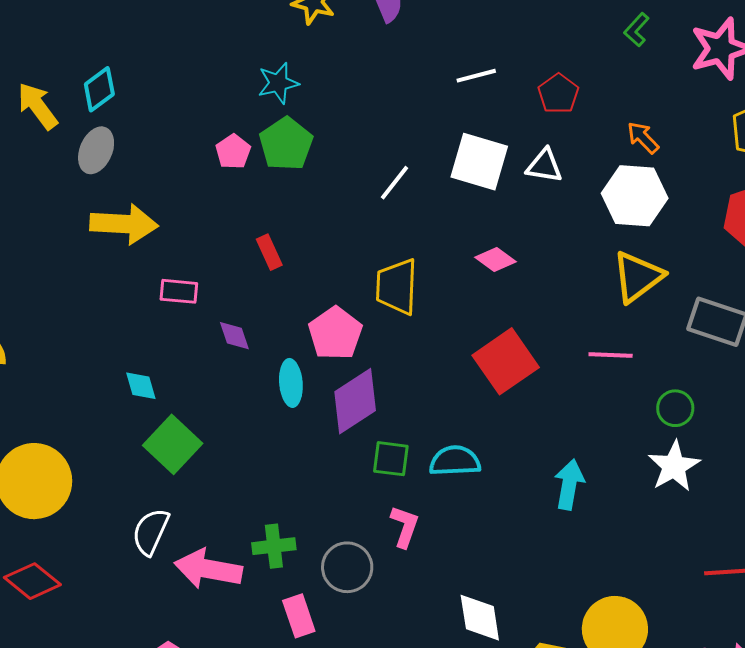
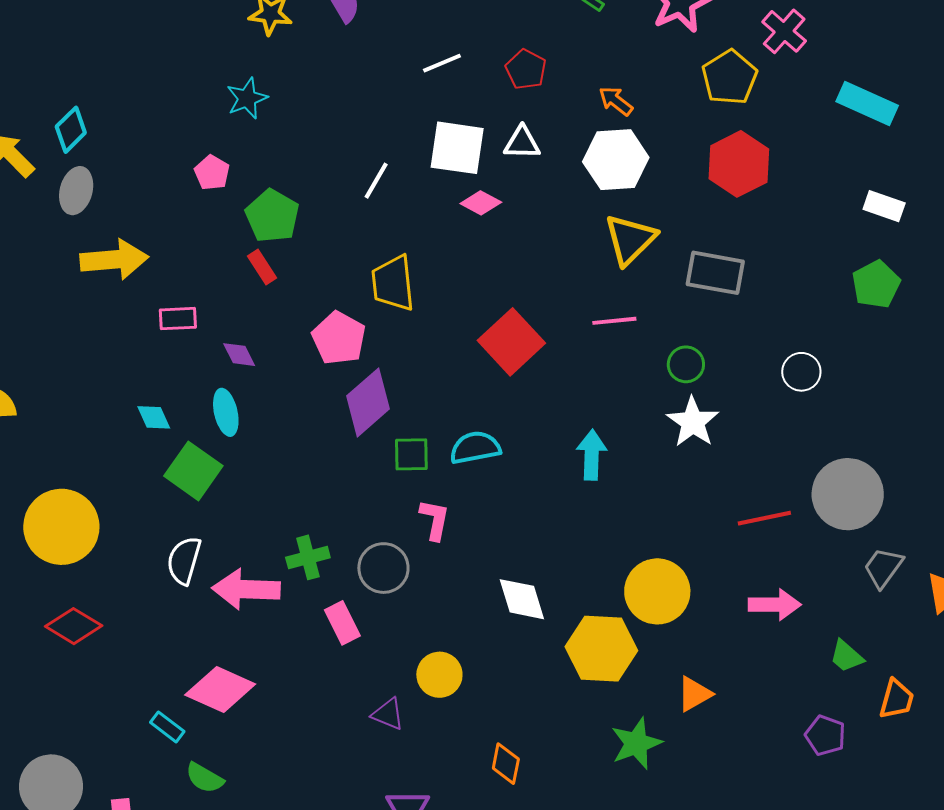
green pentagon: (286, 144) -> (272, 216), moved
pink diamond: (495, 259) -> (481, 203), moved
cyan ellipse: (291, 383) -> (226, 412), moved

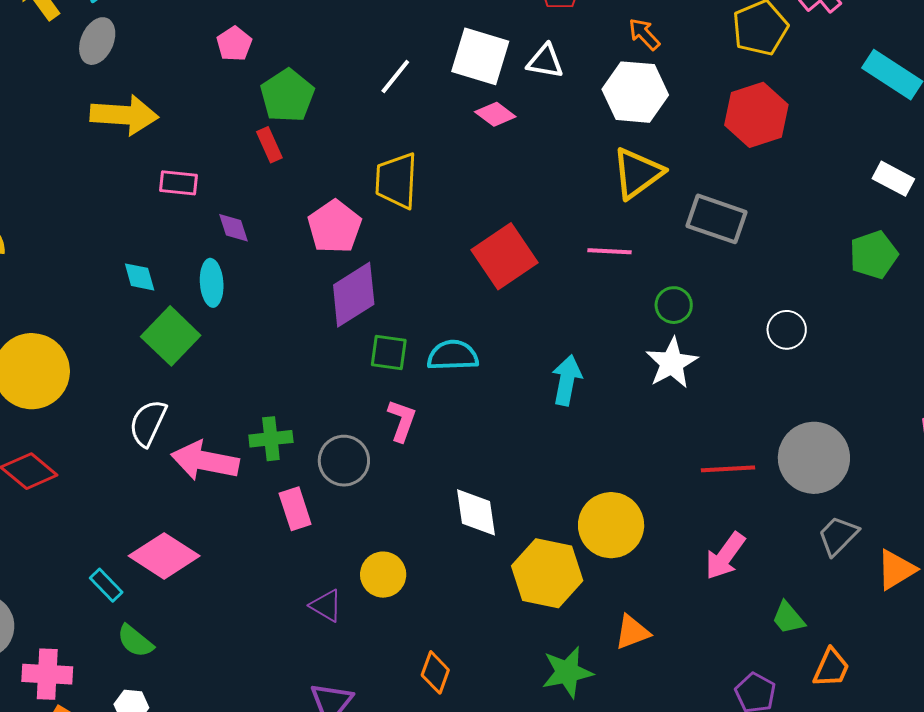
pink arrow: (775, 605) -> (725, 556), turned 117

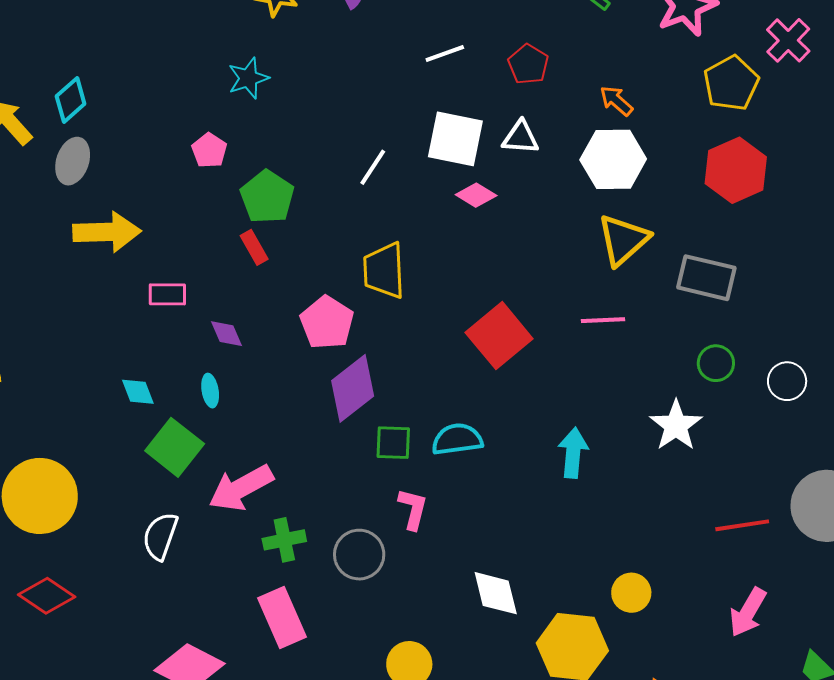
cyan ellipse: (212, 283) -> (210, 391), size x0.7
green circle: (674, 305) -> (716, 363), moved
pink arrow: (205, 461) -> (241, 488), moved, turned -34
pink rectangle: (295, 509) -> (282, 618), moved, size x1.4
yellow circle: (611, 525) -> (631, 593), size x0.6

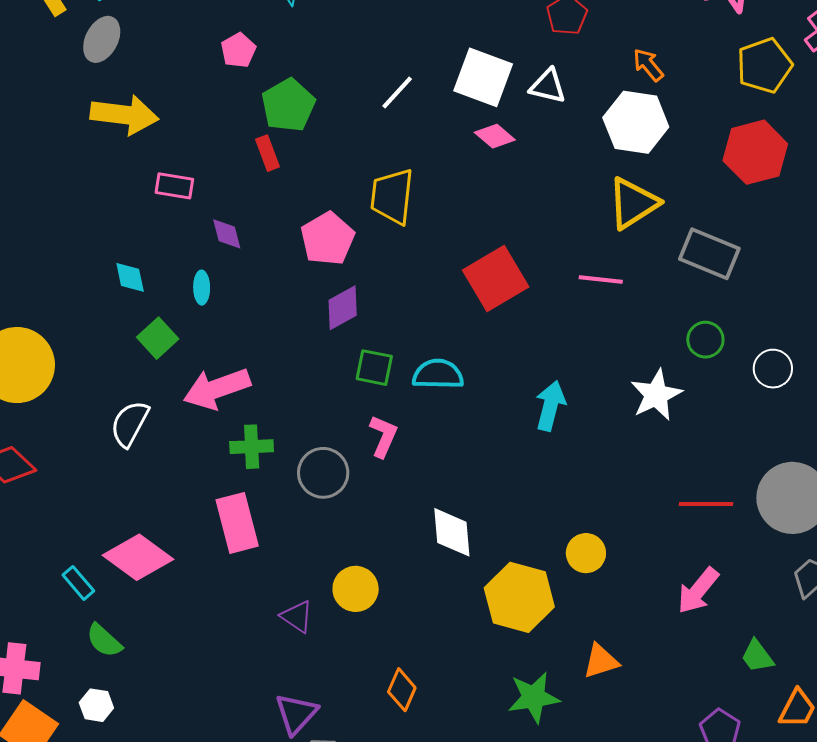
purple diamond: (353, 388) -> (343, 308), size x0.7
green square: (175, 447) -> (158, 338), size x0.7

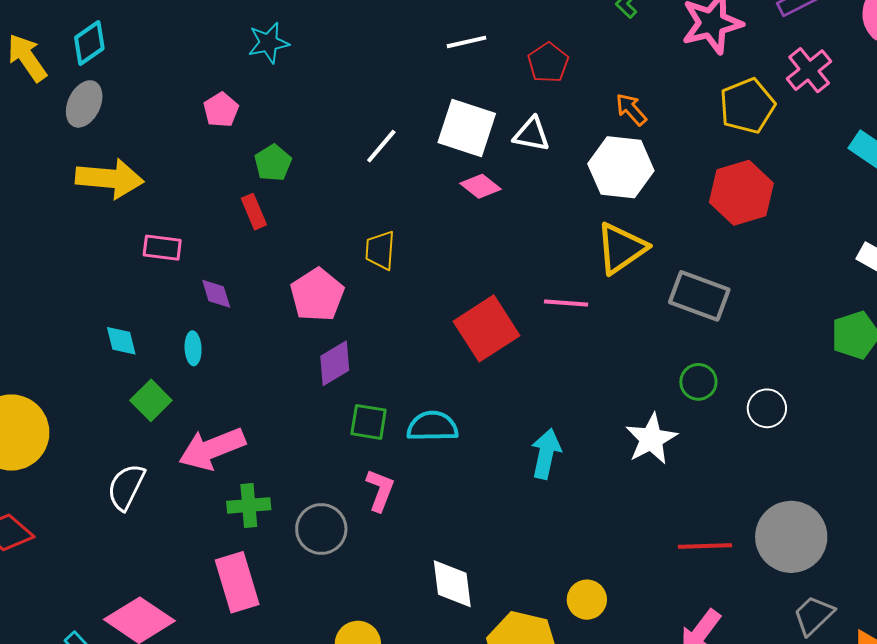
green pentagon: (288, 105) -> (273, 163), size x0.7
yellow trapezoid: (392, 196) -> (380, 250), size x0.7
pink line: (601, 279) -> (566, 303), moved

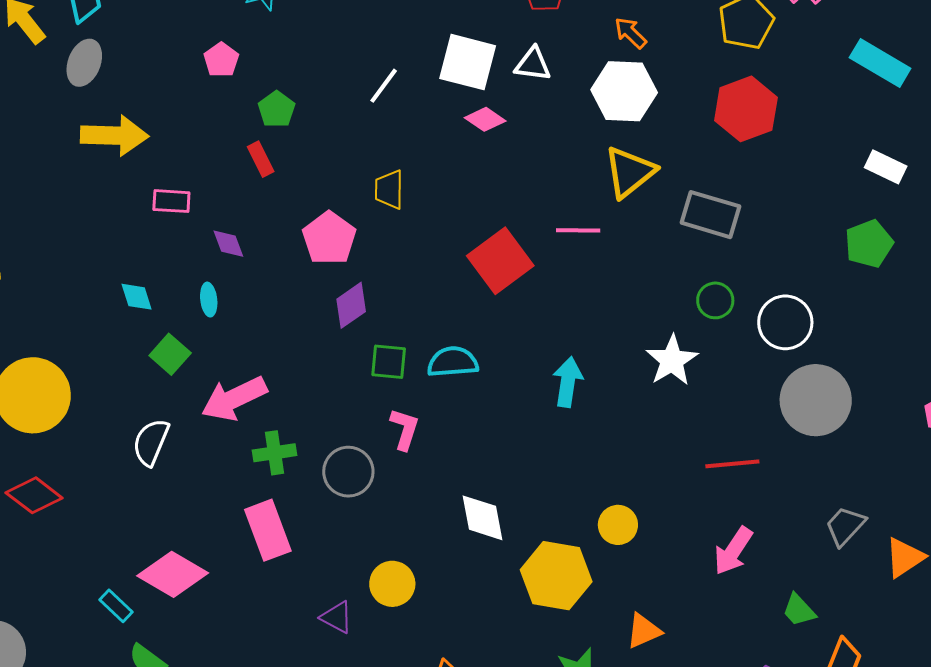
white circle: (767, 408) -> (785, 322), size x1.4
gray circle: (791, 537) -> (816, 400), moved

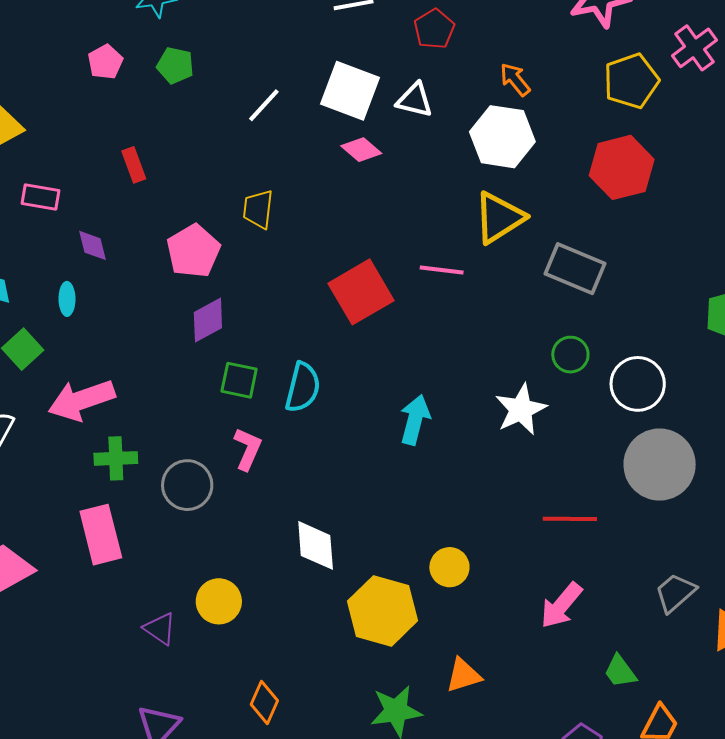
green pentagon: (277, 109) -> (175, 65), moved, turned -30
cyan semicircle: (453, 362) -> (303, 387), turned 102

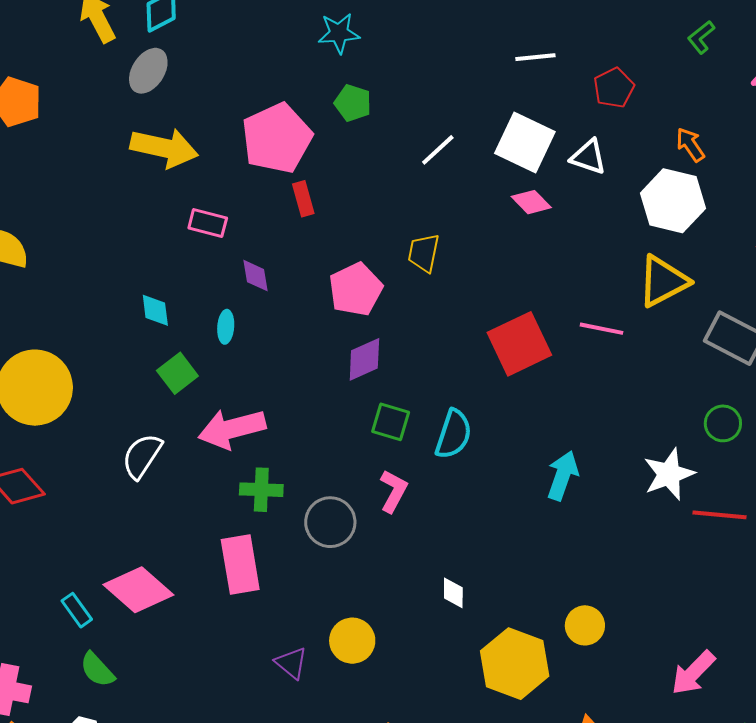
pink pentagon: (105, 62) -> (277, 138), moved, size x2.0
red line: (570, 519) -> (720, 515), moved
white diamond: (316, 545) -> (453, 593), size x0.6

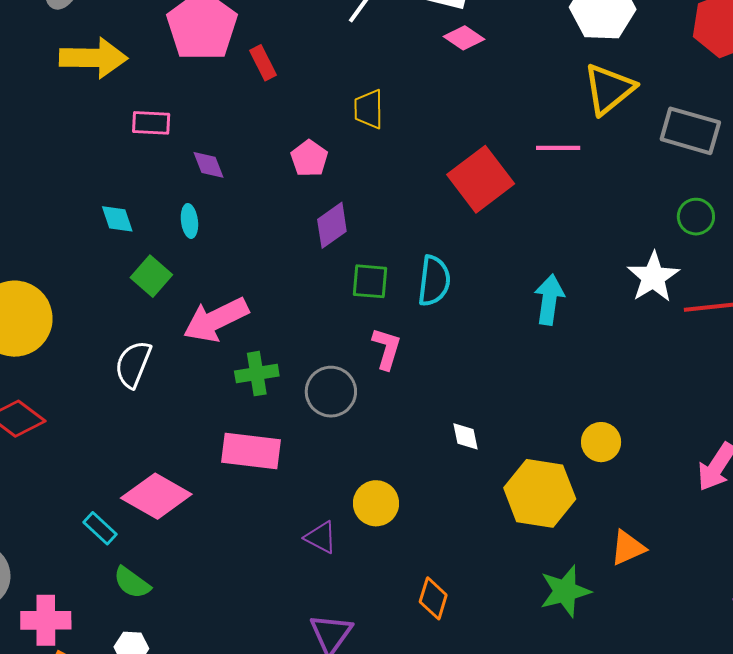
red rectangle: (303, 199) -> (263, 63), moved
pink pentagon: (356, 289) -> (309, 158), size x0.7
pink rectangle: (240, 564) -> (251, 451), turned -62

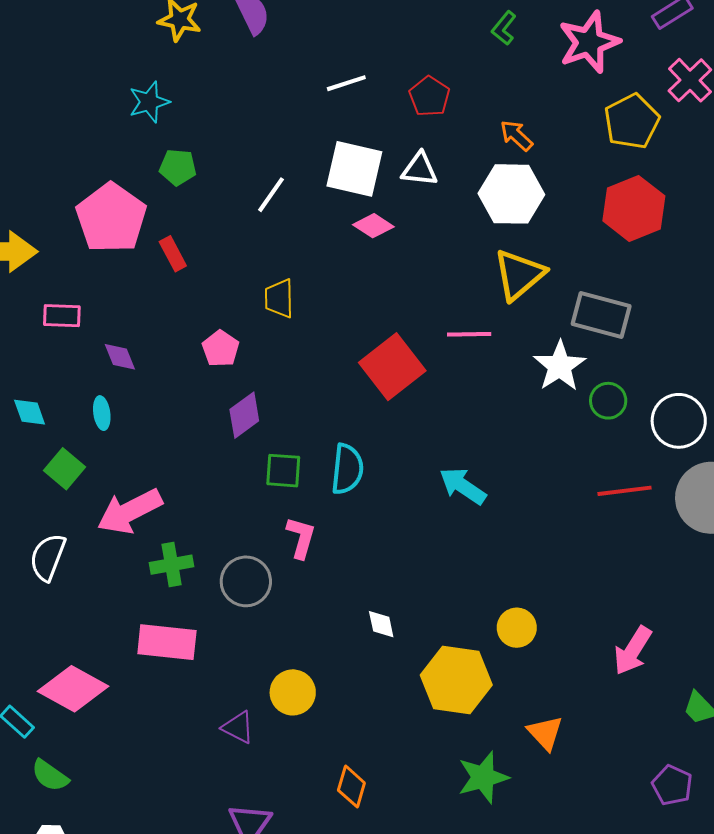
white star: (653, 277) -> (560, 366), moved
cyan arrow: (549, 300) -> (463, 486), turned -63
orange triangle: (628, 548) -> (545, 733), turned -48

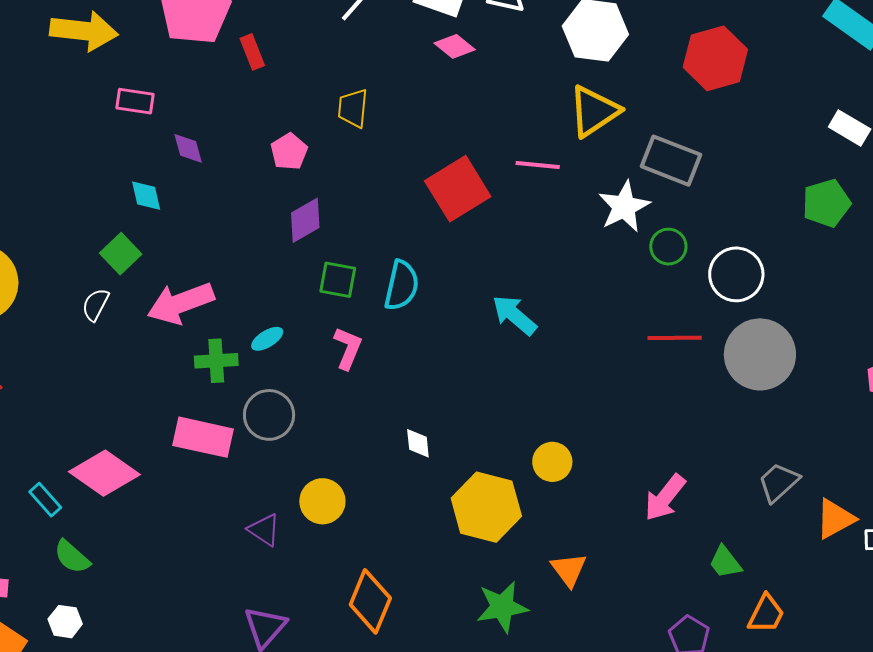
cyan diamond: (30, 412) -> (146, 196), moved
cyan ellipse: (102, 413) -> (267, 339), moved, turned 60
white semicircle: (48, 557) -> (95, 305), moved, size x0.7
gray circle: (246, 581) -> (269, 415), moved
orange diamond: (351, 787) -> (370, 601), size x1.5

